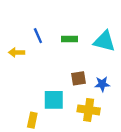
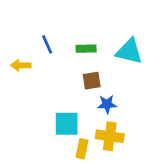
brown square: (79, 78) -> (92, 81), moved
blue star: (102, 84) -> (107, 104), moved
yellow rectangle: (32, 120) -> (82, 149), moved

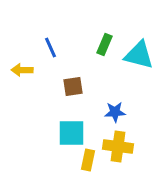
green rectangle: (86, 49) -> (104, 45), moved, turned -66
brown square: (92, 81) -> (73, 87), moved

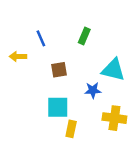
cyan triangle: (139, 55) -> (113, 70), moved
yellow cross: (118, 146) -> (114, 118), moved

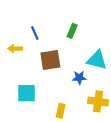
brown square: (59, 70) -> (50, 60), size x1.5
cyan square: (58, 107) -> (26, 93), moved

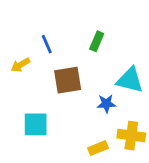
yellow arrow: (15, 49) -> (20, 65), turned -32
yellow rectangle: (61, 111) -> (98, 148), moved, turned 56

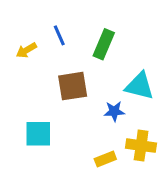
green rectangle: (97, 41) -> (104, 44), size x1.4
blue line: (47, 44) -> (59, 35), moved
yellow arrow: (20, 65) -> (26, 50), moved

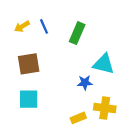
yellow arrow: (26, 50) -> (22, 26), moved
brown square: (73, 86) -> (29, 64), moved

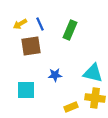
brown square: (29, 64) -> (31, 46), moved
cyan triangle: (104, 64) -> (93, 73), moved
blue star: (85, 83) -> (55, 75), moved

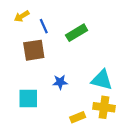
yellow arrow: (20, 24) -> (22, 16), moved
green rectangle: (70, 30) -> (77, 33), turned 36

